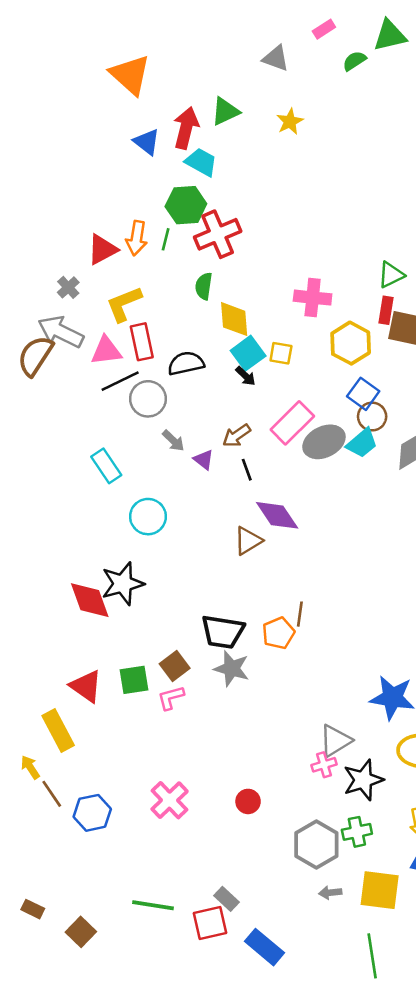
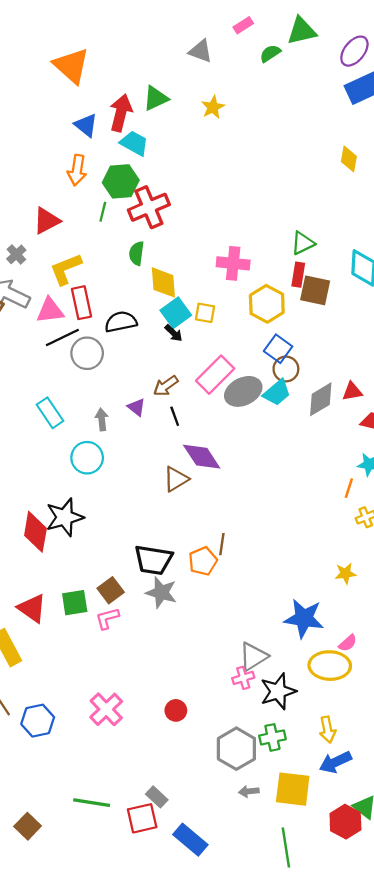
orange arrow: (137, 238) -> (77, 170), moved
gray arrow: (173, 441) -> (102, 420), moved, turned -140
red diamond: (90, 600) -> (35, 532), turned 30

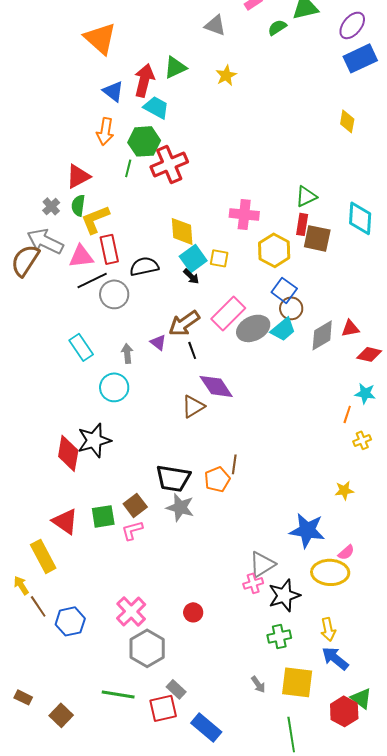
green semicircle: (137, 253) -> (78, 205), moved
brown arrow: (166, 386) -> (184, 323), size x1.4
gray hexagon: (236, 749) -> (147, 648), moved
blue arrow: (335, 762) -> (335, 658), turned 64
gray arrow: (249, 791) -> (258, 684), turned -120

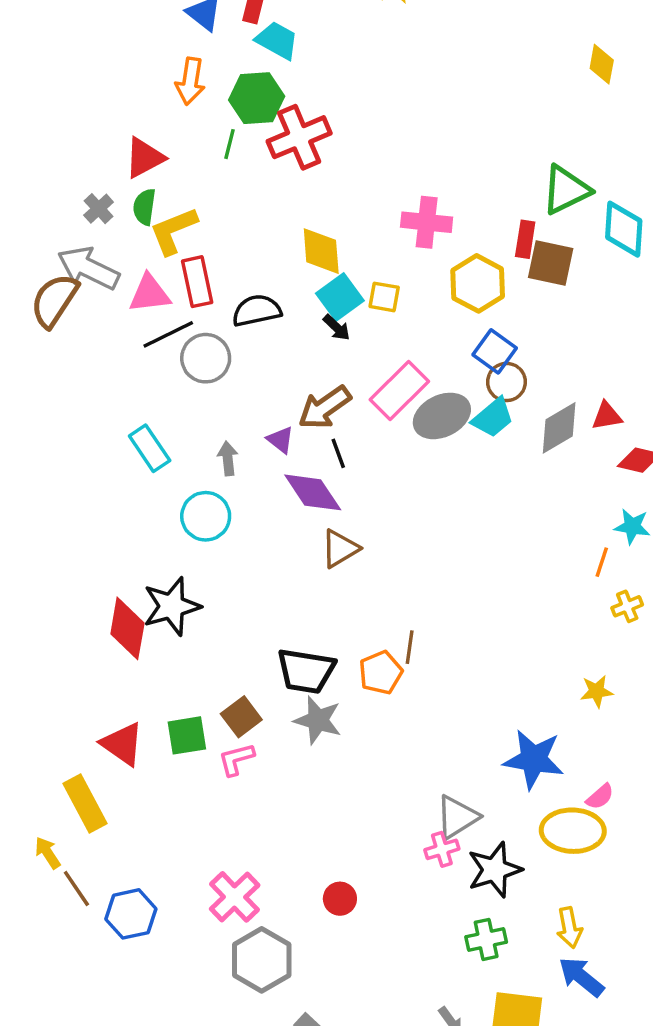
green triangle: (306, 196) -> (566, 190), moved, size x1.4
purple diamond: (216, 386) -> (313, 492), moved

